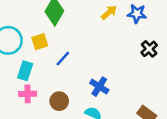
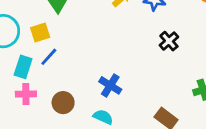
blue line: (63, 59) -> (49, 57), moved

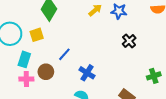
blue line: (49, 57) -> (64, 54), moved
brown circle: (63, 103) -> (46, 72), moved

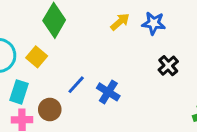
yellow square: (37, 35) -> (37, 57), turned -32
blue cross: (87, 73) -> (108, 92), moved

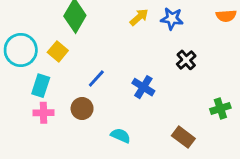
blue cross: (108, 92) -> (143, 87), moved
brown circle: (50, 110) -> (82, 108), moved

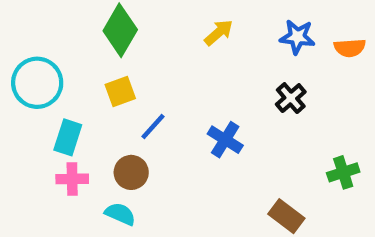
orange semicircle: (226, 16) -> (350, 48), moved
blue star: (172, 19) -> (297, 37), moved
yellow square: (58, 51) -> (120, 92), moved, turned 30
cyan semicircle: (121, 136) -> (120, 214), moved

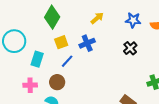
yellow square: (120, 92) -> (61, 42), moved
cyan rectangle: (68, 137) -> (37, 59), moved
blue cross: (225, 140) -> (87, 43), moved, turned 35

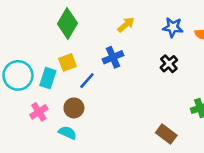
cyan circle: (14, 41) -> (18, 75), moved
yellow square: (61, 42) -> (67, 62), moved
pink cross: (30, 85) -> (39, 112), turned -32

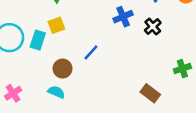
blue cross: (113, 57) -> (123, 17), moved
blue line: (87, 81) -> (91, 52), moved
pink cross: (39, 112) -> (13, 93), moved

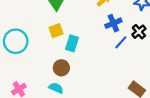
cyan rectangle: (38, 40) -> (72, 43), moved
blue line: (91, 52) -> (121, 42), moved

